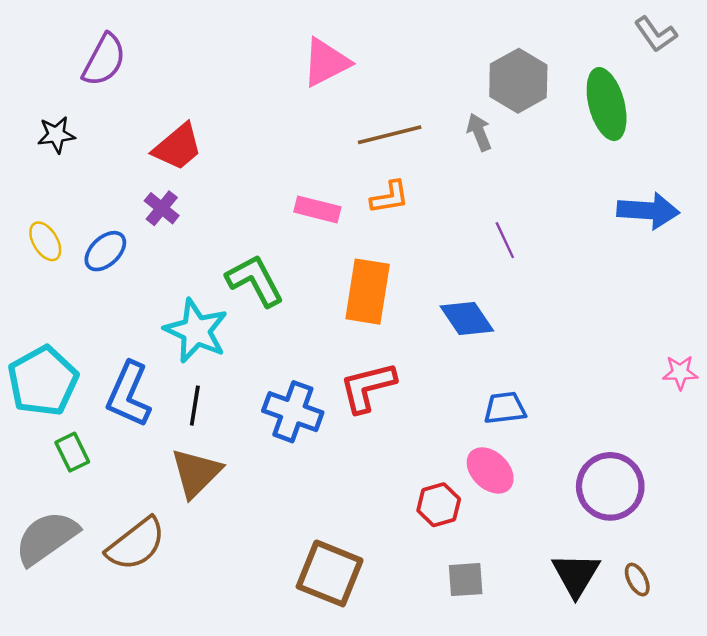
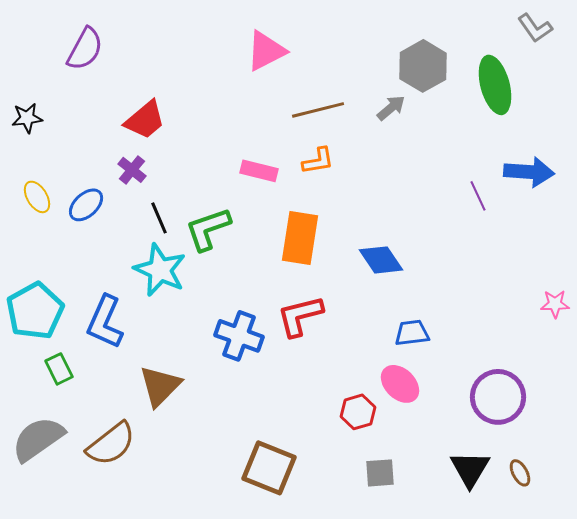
gray arrow: (479, 132) -> (391, 108), turned 72
black star: (56, 135) -> (27, 118), moved
purple line: (505, 240) -> (478, 196), moved
green L-shape: (255, 281) -> (208, 229), turned -81
black line: (195, 406) -> (159, 218), moved, turned -32

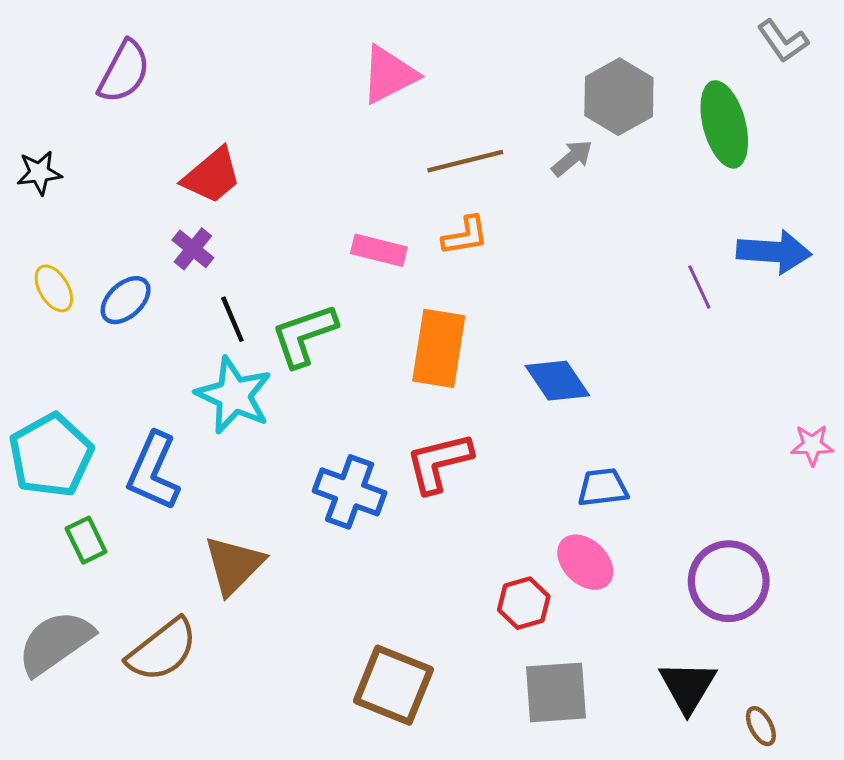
gray square: (380, 473) -> (556, 692), size x1.5
brown ellipse: (520, 473) -> (761, 726), moved

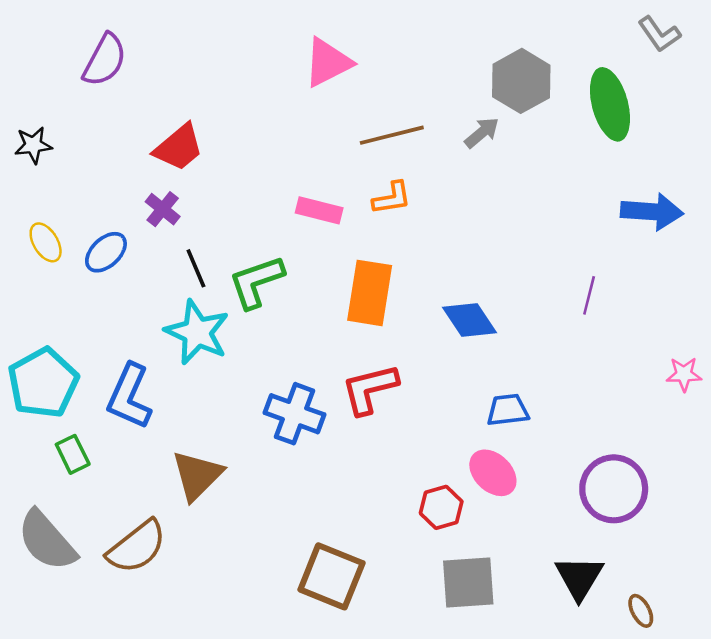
purple line: (699, 287) -> (589, 295), moved, turned 39
gray semicircle: (55, 643) -> (47, 541), turned -96

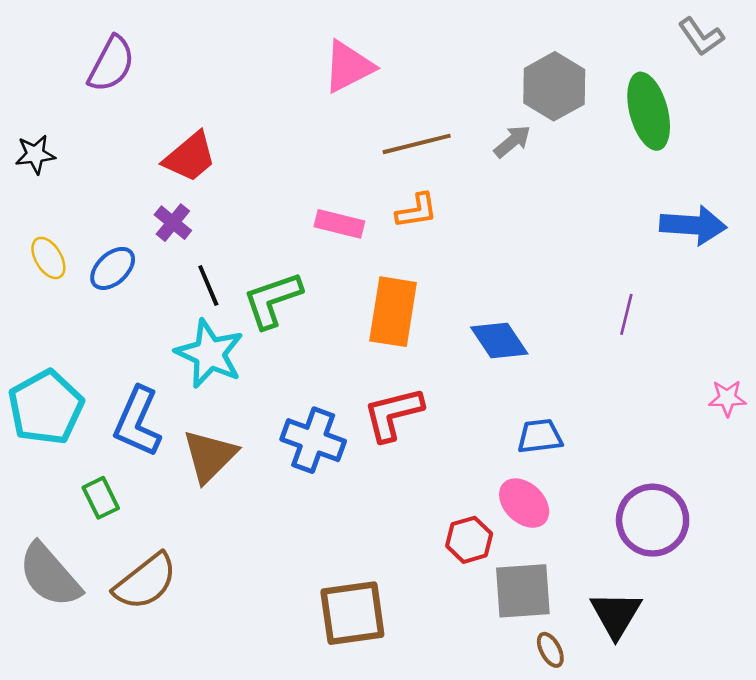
green rectangle: (73, 454) -> (101, 498), moved
brown triangle: (197, 475) -> (210, 456), moved
brown square: (331, 576) -> (352, 613), turned -30
gray square: (468, 583) -> (523, 591), moved
brown ellipse: (641, 611) -> (550, 650), moved

